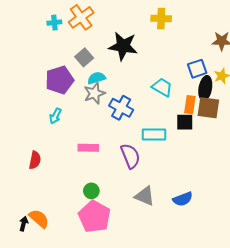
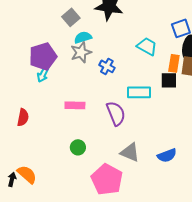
purple pentagon: (60, 80) -> (43, 56), moved
blue cross: (121, 108) -> (107, 66), size x0.7
pink pentagon: (94, 217) -> (107, 179), moved

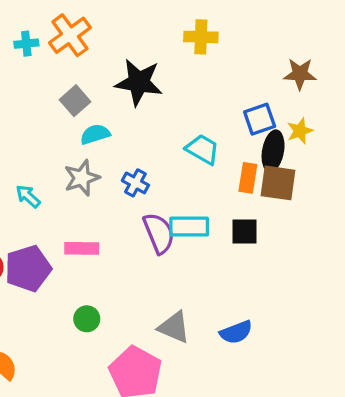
gray star: (81, 52) -> (82, 178), moved
purple pentagon: (43, 56) -> (28, 268), moved
cyan arrow: (43, 74) -> (28, 196), turned 105
black square: (169, 80) -> (244, 232), moved
purple semicircle: (116, 113) -> (159, 233), moved

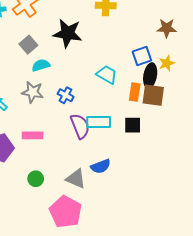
gray star: (82, 178) -> (33, 92), turned 30
gray triangle: (174, 327) -> (76, 179), moved
blue semicircle: (236, 332) -> (101, 166), moved

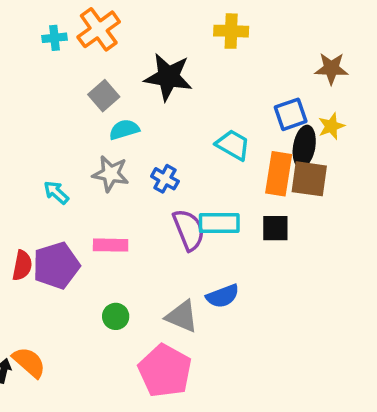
orange rectangle: (135, 92) -> (279, 174), size x1.4

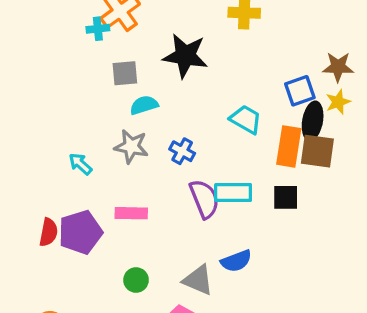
cyan cross: (55, 38) -> (98, 29), moved
brown star: (331, 68) -> (338, 67), moved
gray square: (104, 96) -> (125, 73), turned 36

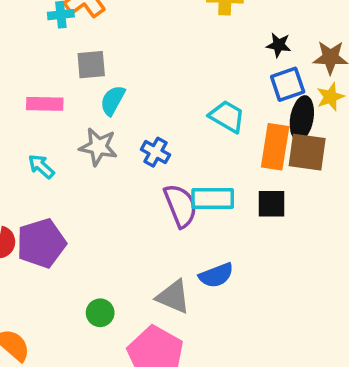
black star: (185, 56) -> (279, 45), moved, size x0.5
cyan semicircle: (144, 105) -> (113, 100), turned -44
pink rectangle: (131, 213) -> (45, 104), moved
green circle: (136, 280) -> (100, 313), moved

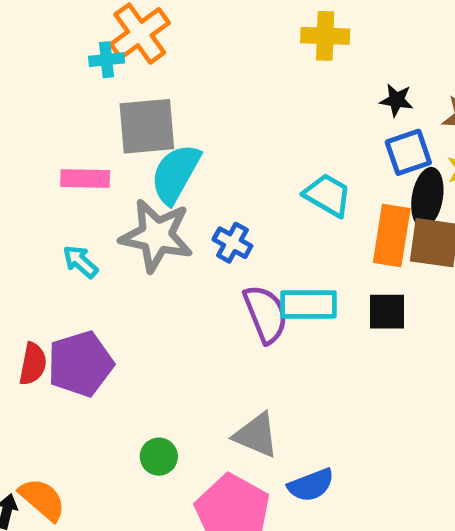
gray square: (91, 65) -> (147, 126), size x1.5
cyan semicircle: (113, 100) -> (175, 174), size x1.5
gray star: (98, 147) -> (156, 236), size x1.4
blue semicircle: (216, 275) -> (311, 485), moved

